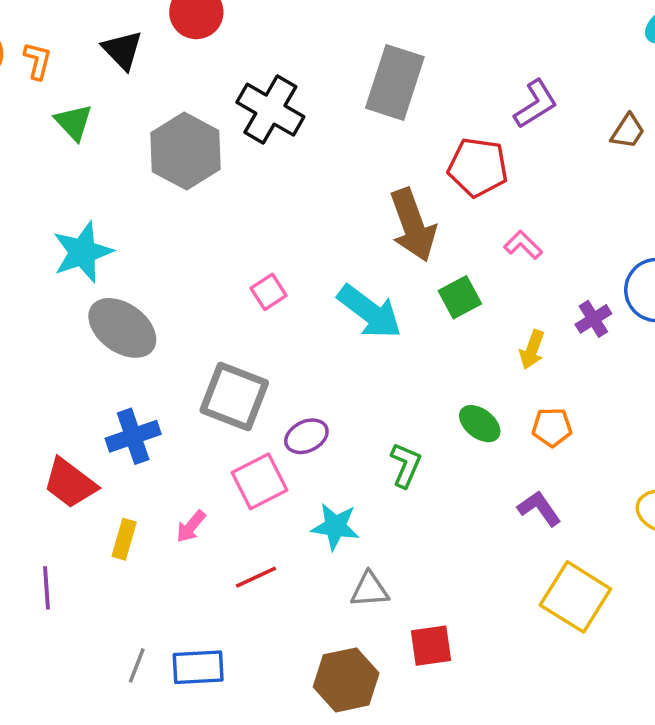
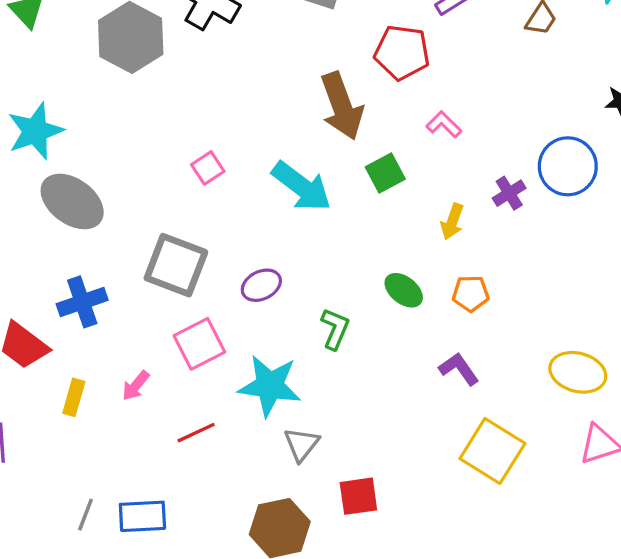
purple ellipse: (306, 436) -> (261, 285), moved
cyan star: (335, 527) -> (270, 386), size x1.4
gray triangle: (370, 590) -> (302, 444), turned -48

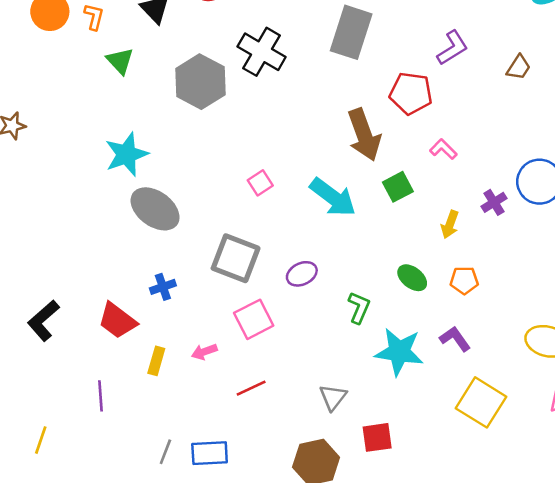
blue cross: (82, 302) -> (163, 287), size x0.7
pink arrow: (136, 386) -> (204, 352), turned 30
cyan star: (270, 386) -> (399, 352), moved

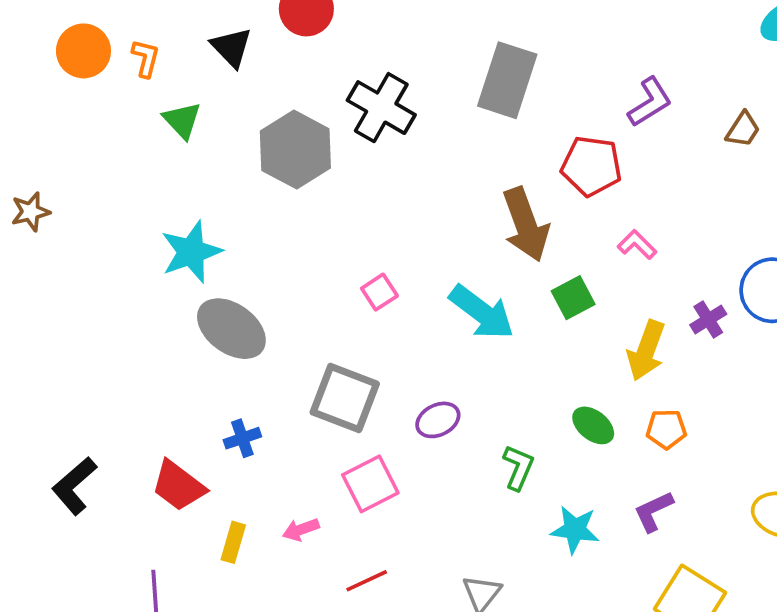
yellow arrow: (450, 224) -> (646, 351), size x1.5
purple L-shape: (455, 339) -> (653, 511), turned -80
cyan star: (399, 352) -> (575, 530), size x0.7

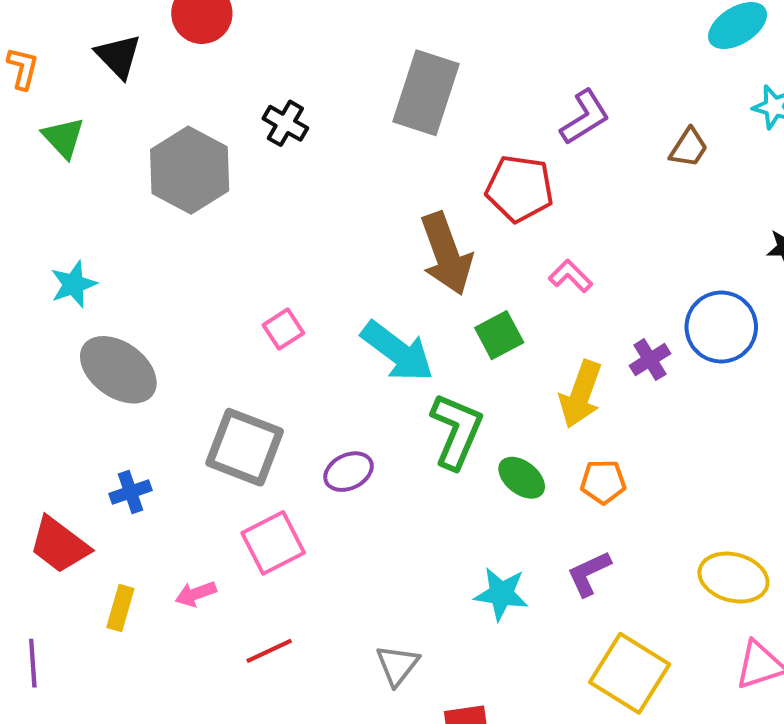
black cross: (381, 108) -> (285, 123), size x0.6
cyan star: (191, 252) -> (74, 284), size x0.7
green L-shape: (518, 467) -> (456, 431), moved, size x1.5

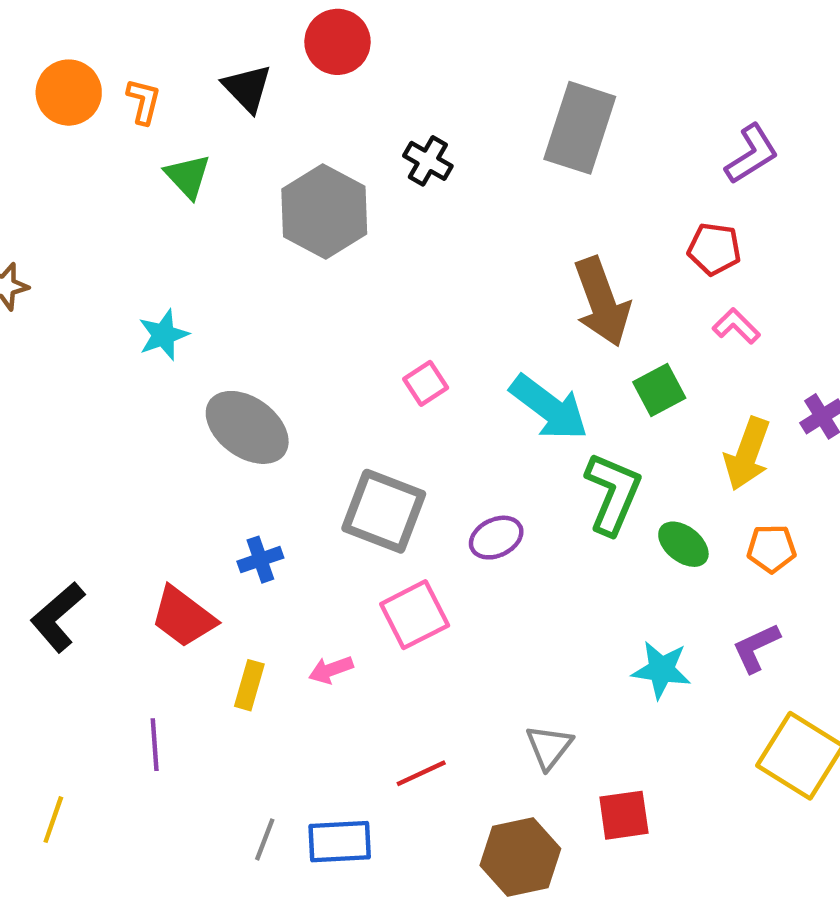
red pentagon: (520, 188) -> (714, 249), moved, size x0.7
cyan star: (74, 284) -> (163, 335), moved
red line: (269, 651) -> (421, 773), moved

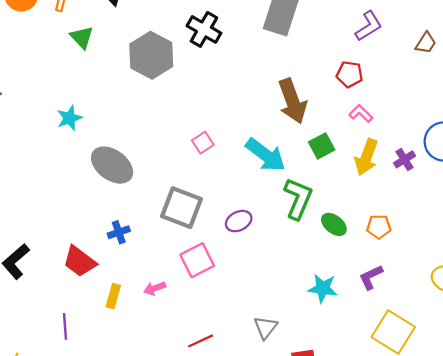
black cross: (428, 161) -> (204, 29), size x1.4
yellow arrow: (747, 454) -> (366, 157), moved

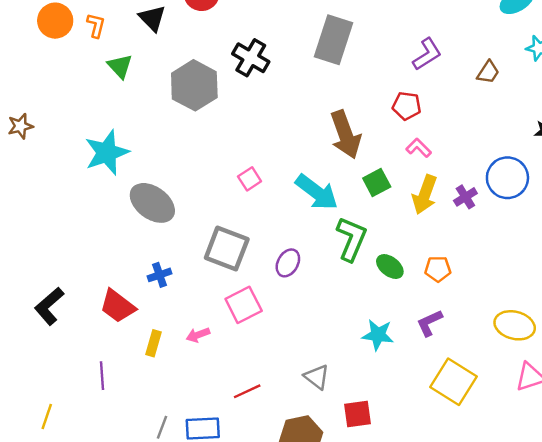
cyan star: (69, 118) -> (107, 153), size x1.6
purple ellipse: (239, 221) -> (288, 263), turned -35
gray triangle: (266, 327) -> (317, 377), turned -30

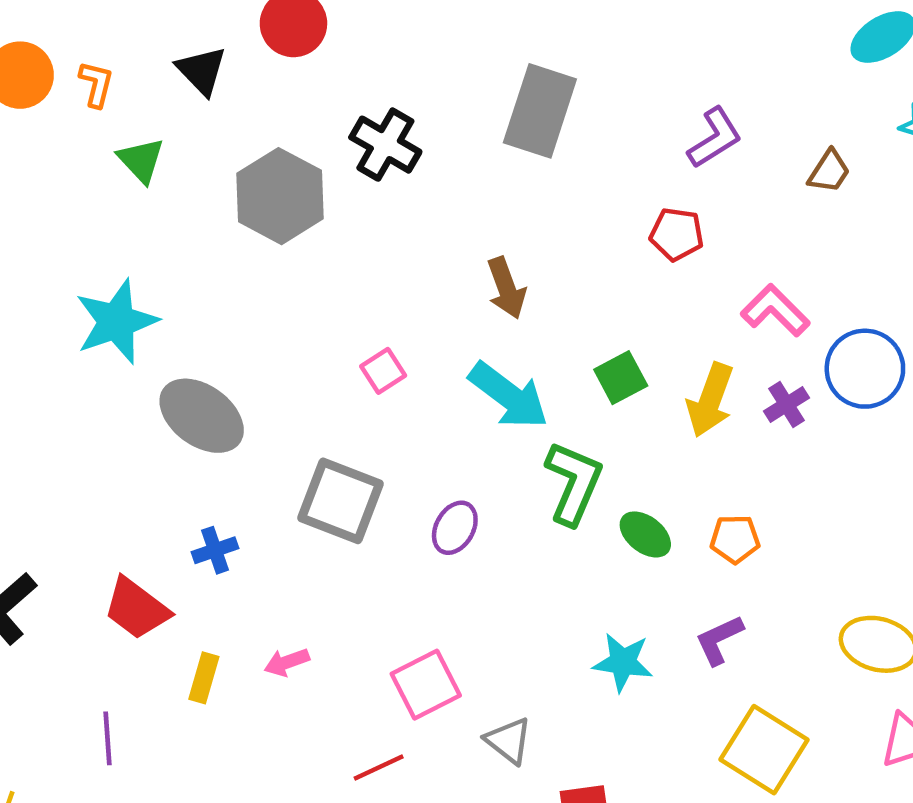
brown arrow: (345, 135) -> (506, 288), moved, size x0.7
pink L-shape: (419, 148) -> (775, 310), moved, size x1.4
pink square: (244, 305) -> (426, 685), moved

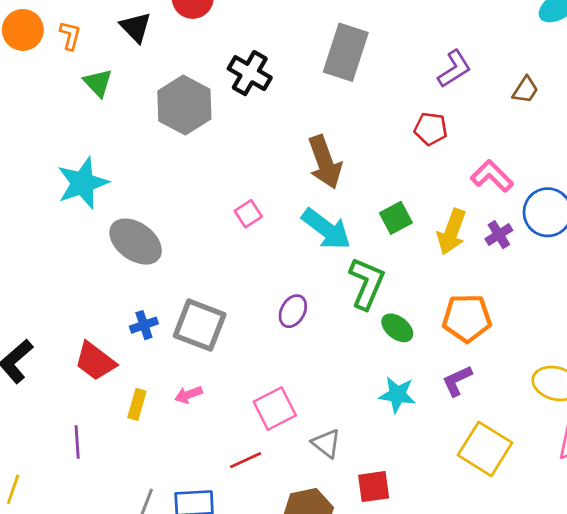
brown arrow: (506, 288) -> (325, 162), size x1.4
gray square: (341, 501) -> (200, 325), moved
green ellipse: (645, 534) -> (397, 328), moved
orange pentagon: (735, 539) -> (467, 318), size x1.6

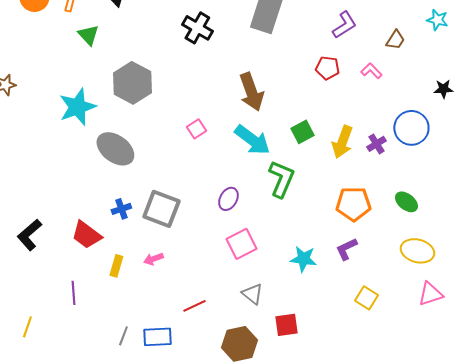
gray hexagon: (184, 105) -> (132, 83), moved
pink L-shape: (492, 176) -> (371, 71), moved, size x0.7
green ellipse: (397, 328) -> (406, 202), moved
pink square: (275, 409) -> (241, 244), moved
yellow square: (485, 449) -> (366, 298), size x0.6

